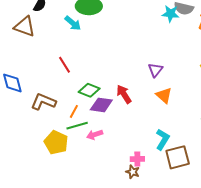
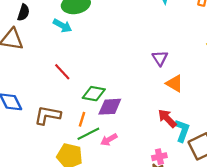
red arrow: (124, 94) -> (167, 118), moved

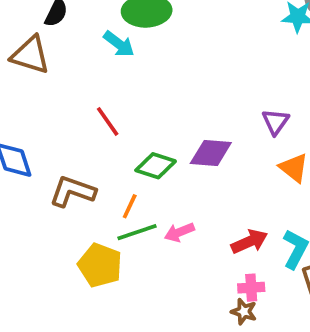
purple diamond: (110, 107) -> (211, 153), moved
red arrow: (167, 118) -> (249, 242), moved, turned 102
pink arrow: (109, 140) -> (179, 232), moved

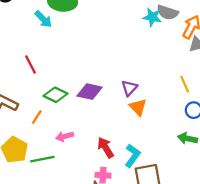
purple triangle: (275, 122) -> (129, 88), moved
green line: (137, 232) -> (42, 159), moved
red arrow: (249, 242) -> (106, 148), turned -105

